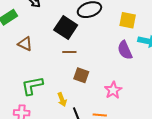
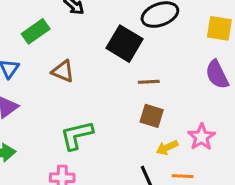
brown line: (69, 52) -> (149, 82), moved
yellow arrow: (62, 99) -> (167, 148), moved, turned 88

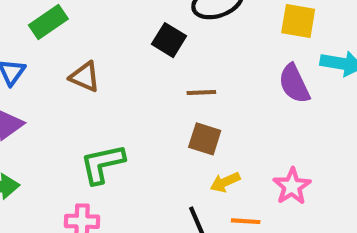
black square: (124, 44) -> (169, 40), size x0.7
pink star: (202, 137) -> (292, 186), moved

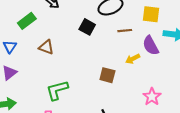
brown line: (201, 92) -> (125, 31), moved
yellow arrow: (225, 182) -> (133, 59), moved

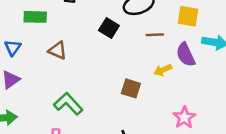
green rectangle: (27, 21) -> (35, 17), turned 36
green L-shape: (57, 90) -> (68, 104), turned 60

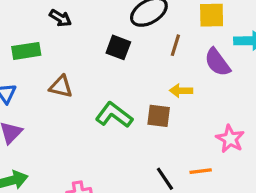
brown line: (155, 35) -> (175, 45), turned -60
yellow arrow: (163, 70) -> (181, 91), moved, turned 36
green L-shape: (68, 104) -> (114, 115), moved

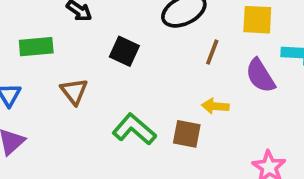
black square: (118, 47) -> (124, 51), moved
brown triangle: (61, 87) -> (74, 91), turned 35

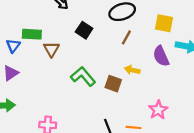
green rectangle: (36, 47) -> (32, 34), moved
brown line: (212, 52) -> (126, 37), moved

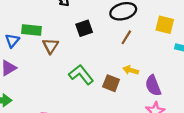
black square: (84, 30) -> (84, 28), turned 35
purple semicircle: (161, 56) -> (153, 86), moved

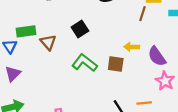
black square: (84, 28) -> (80, 29), moved
brown line: (126, 37) -> (142, 14), moved

